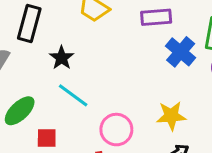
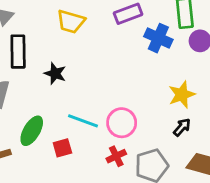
cyan line: (73, 95) -> (83, 121), moved
yellow star: (171, 116) -> (182, 95), moved

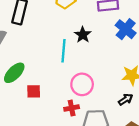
black star: (55, 74) -> (83, 35), moved
cyan line: (83, 121) -> (63, 51), moved, turned 60

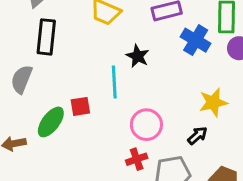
red square: (34, 91) -> (80, 106), moved
black arrow: (126, 99) -> (197, 136), moved

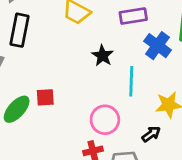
cyan line: (114, 82) -> (131, 81), moved

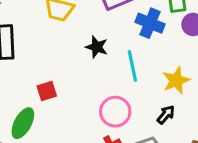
red square: (45, 97) -> (47, 91), moved

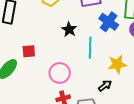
pink circle: (115, 112) -> (60, 73), moved

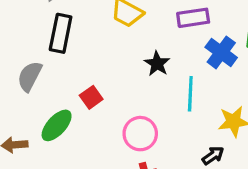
red square: (29, 51) -> (91, 97), turned -32

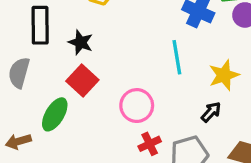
black star: (157, 64) -> (81, 42), moved
red square: (91, 97) -> (82, 81), size x1.4

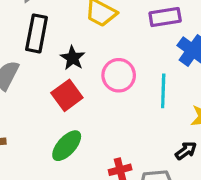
pink circle: (137, 106) -> (119, 75), moved
green ellipse: (55, 114) -> (67, 146), moved

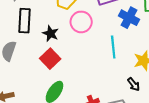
pink circle: (119, 75) -> (81, 22), moved
black arrow: (186, 151) -> (134, 84), turned 96

